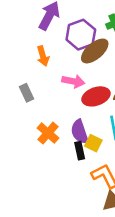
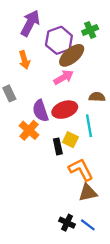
pink arrow: (73, 81) -> (64, 77), moved, turned -42
red ellipse: (96, 96) -> (65, 110), moved
purple semicircle: (80, 132) -> (41, 111), moved

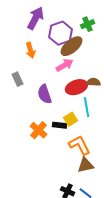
red ellipse: (65, 110) -> (77, 87), moved
orange cross: (29, 130) -> (39, 130), moved
yellow square: (70, 140) -> (71, 119), turned 32
black rectangle: (58, 146) -> (60, 125), turned -72

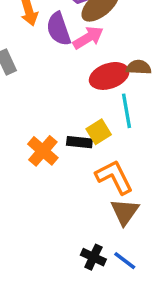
purple semicircle: (45, 94) -> (59, 29), moved
brown triangle: (86, 165) -> (125, 212), turned -42

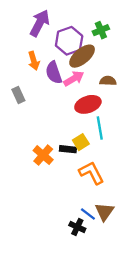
brown semicircle: (139, 67) -> (108, 81), moved
brown triangle: (125, 212) -> (104, 212), moved
blue line: (125, 261) -> (88, 214), moved

